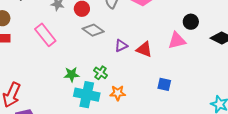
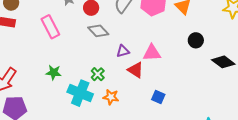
pink triangle: (177, 41) -> (152, 53), moved
red triangle: (144, 49) -> (136, 70), moved
green star: (72, 74) -> (54, 73), moved

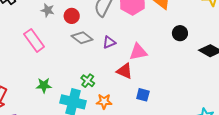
purple triangle: (123, 51) -> (109, 42), moved
blue square: (158, 97) -> (143, 95), moved

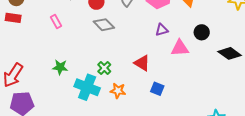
pink rectangle: (34, 40) -> (56, 22), size x0.6
purple triangle: (109, 42) -> (162, 30), moved
pink triangle: (138, 52) -> (180, 48), moved

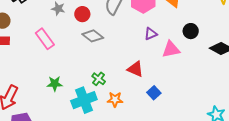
pink rectangle: (56, 22) -> (45, 39), size x1.5
cyan cross: (87, 87) -> (84, 100), turned -35
blue square: (157, 89) -> (154, 93), turned 32

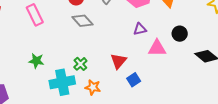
red triangle: (135, 69) -> (118, 61), turned 36
blue square: (154, 93) -> (134, 80), moved

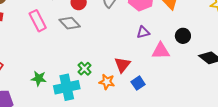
gray diamond: (82, 21) -> (70, 23), moved
green star: (36, 61) -> (39, 78), moved
orange star: (93, 87) -> (107, 82), moved

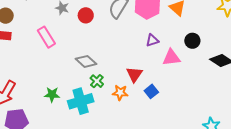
gray diamond: (70, 23) -> (86, 61), moved

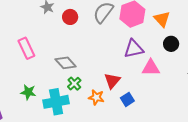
pink rectangle: (46, 37) -> (26, 48), moved
purple triangle: (152, 40) -> (134, 49), size x1.5
black circle: (192, 41) -> (171, 44), moved

